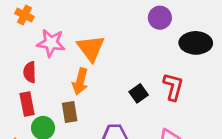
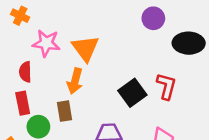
black square: (139, 93) -> (132, 93), size x1.5

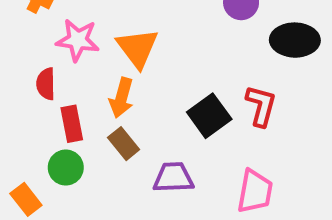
red rectangle: (23, 103) -> (72, 124), moved
brown rectangle: (65, 111) -> (124, 144), moved, turned -30

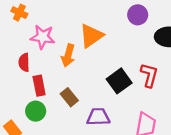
orange triangle: (137, 48) -> (91, 36), moved, turned 32
orange arrow: (122, 98) -> (68, 55), moved

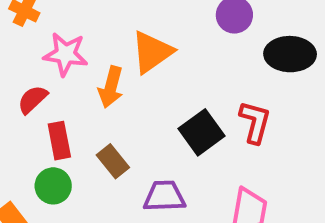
red semicircle: (24, 62) -> (33, 99), turned 48

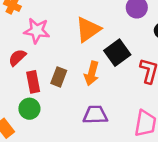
orange arrow: (111, 87) -> (92, 73), moved
black square: (201, 132) -> (117, 53), moved
brown rectangle: (113, 161) -> (59, 77), moved, turned 60

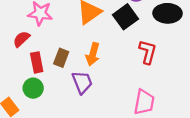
black square: (117, 53) -> (125, 17), moved
purple trapezoid: (95, 115) -> (82, 82), moved, turned 70

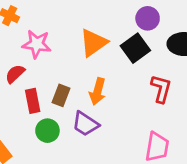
purple trapezoid: (82, 82) -> (85, 124), turned 145
green circle: (33, 88) -> (47, 131), moved

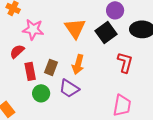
orange triangle: (93, 43) -> (75, 28), turned -30

